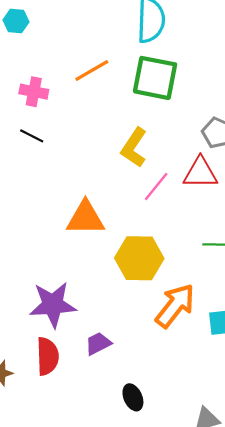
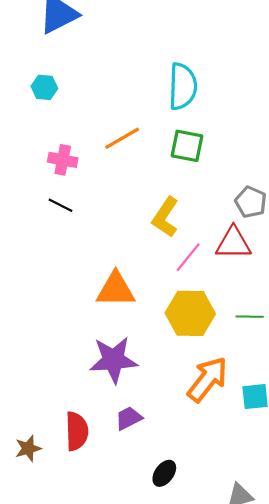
green square: (155, 78) -> (187, 146), size x0.7
yellow hexagon: (139, 258) -> (190, 313), moved
purple star: (53, 305) -> (113, 360), moved
black ellipse: (133, 397) -> (164, 473), turned 60

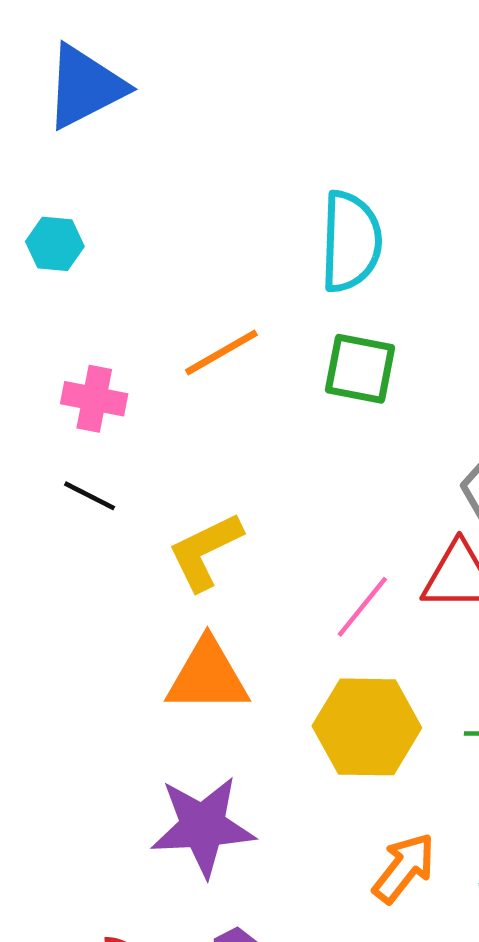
yellow L-shape: (165, 217) -> (205, 551), moved, turned 30
orange arrow: (208, 379) -> (404, 868), size x0.7

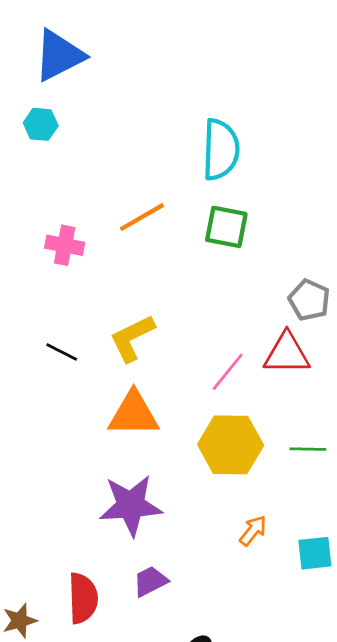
cyan hexagon: (55, 244) -> (41, 124), moved
black line: (90, 496) -> (62, 352), moved
orange arrow: (404, 868) -> (253, 531), size x0.7

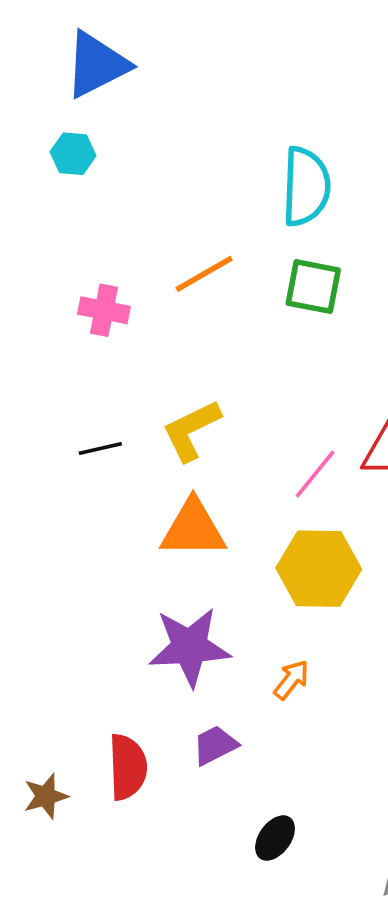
black line: (62, 352) -> (100, 449), turned -40
orange arrow: (253, 531) -> (291, 680), moved

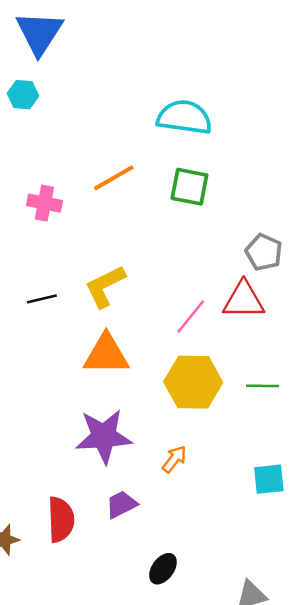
blue triangle: (97, 65) -> (39, 33), turned -30
cyan semicircle: (306, 187) -> (184, 117), turned -84

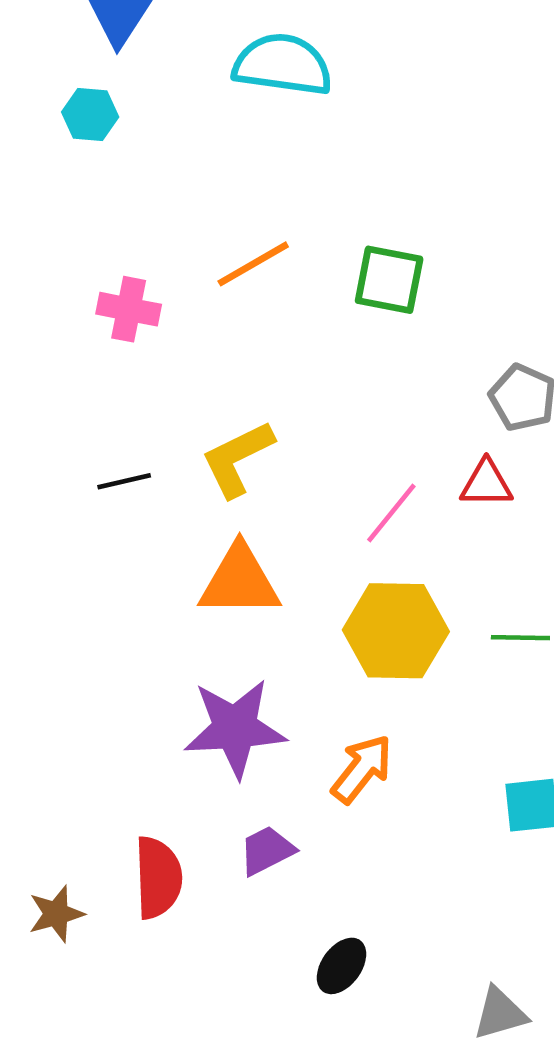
cyan semicircle: (184, 117) -> (283, 65), moved
red triangle: (244, 300) -> (486, 484), size x0.7
orange arrow: (174, 459) -> (362, 769), size x1.4

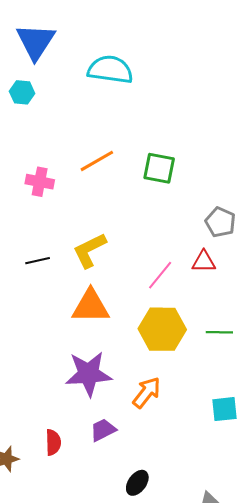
red semicircle: (158, 878) -> (53, 442), size x0.7

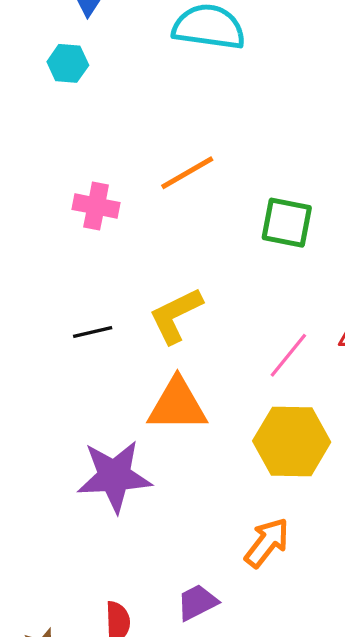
green square: (159, 168) -> (287, 223), moved
purple star: (88, 374) -> (114, 476), moved

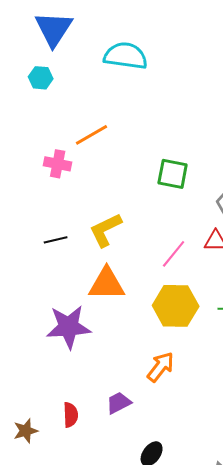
orange line: (187, 173) -> (92, 135), moved

